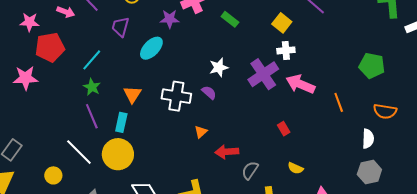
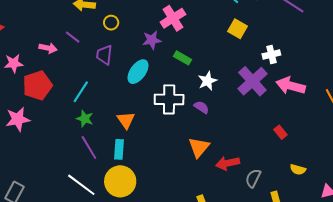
green rectangle: (230, 19) -> (183, 58), moved
yellow square: (282, 23) -> (237, 29), moved
white cross: (176, 96) -> (169, 99), moved
orange triangle: (201, 132) -> (199, 147), size x1.6

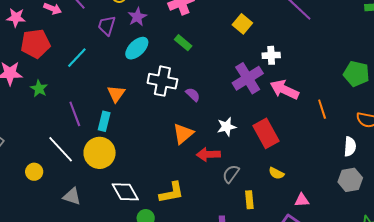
purple star: (152, 40) -> (137, 17), moved, turned -30
white star: (207, 81) -> (227, 127), moved
green star: (85, 119) -> (39, 89), moved
red rectangle: (280, 132) -> (266, 133), size x2.0

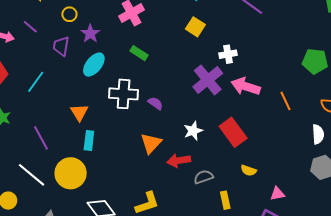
cyan rectangle: (104, 121) -> (89, 140), moved
gray semicircle: (231, 174) -> (204, 177), turned 42

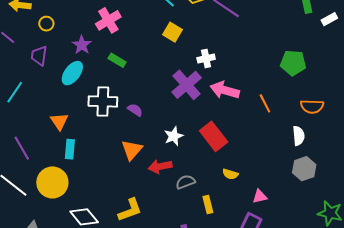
purple star: (90, 34) -> (82, 45), moved

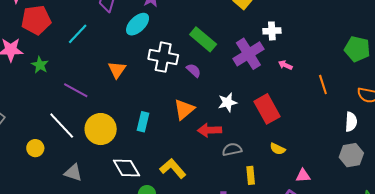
green rectangle: (117, 60) -> (203, 39), moved, size x1.5
pink arrow: (225, 90) -> (285, 65), size x0.5
purple line: (22, 148) -> (76, 90), turned -40
cyan rectangle: (70, 149) -> (143, 122), moved
yellow L-shape: (130, 210) -> (173, 168), turned -120

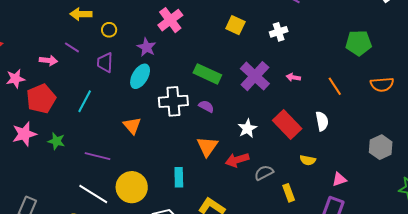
white cross: (272, 31) -> (279, 32), moved
cyan rectangle: (143, 122) -> (179, 177), moved
white semicircle: (351, 122) -> (322, 121), moved

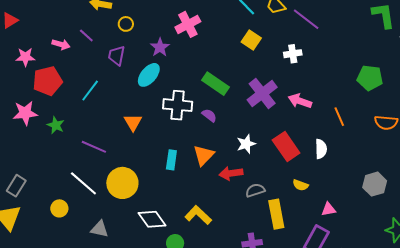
pink arrow: (293, 77) -> (300, 101), size x1.6
cyan rectangle: (179, 177) -> (171, 160), moved
yellow rectangle: (289, 193) -> (276, 214), size x1.6

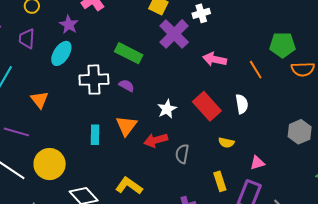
green pentagon: (370, 78) -> (283, 45), moved
purple cross: (262, 93) -> (174, 34), moved
orange triangle: (133, 122) -> (40, 100), moved
gray semicircle: (255, 190) -> (182, 154), turned -54
yellow rectangle: (276, 214) -> (220, 181), moved, size x0.7

